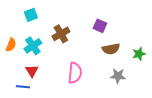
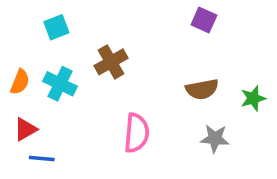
purple square: (100, 26) -> (204, 20), moved
cyan cross: (33, 46) -> (60, 84), turned -30
red triangle: (32, 71) -> (25, 129), moved, turned 32

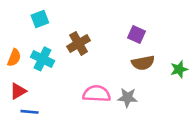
purple square: (204, 20) -> (137, 34), moved
pink semicircle: (137, 133) -> (97, 94), turned -92
gray star: (215, 138) -> (128, 98), moved

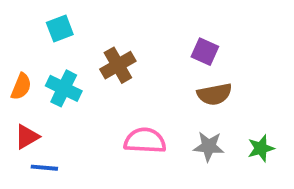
green star: (179, 69) -> (261, 148), moved
gray star: (128, 98) -> (209, 146), moved

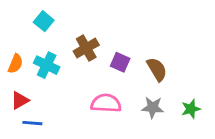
cyan square: (60, 28) -> (44, 21), turned -30
purple square: (205, 52) -> (120, 62), moved
brown semicircle: (214, 94) -> (157, 69), turned -110

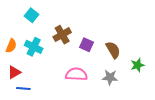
green star: (191, 109) -> (137, 65), moved

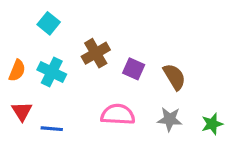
green star: (137, 65) -> (212, 124), moved
red triangle: (14, 72) -> (22, 111), turned -32
blue line: (23, 89) -> (52, 129), moved

